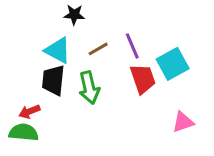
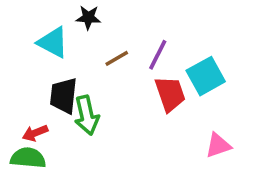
purple line: (132, 46) -> (158, 55), turned 50
cyan triangle: (58, 50) -> (53, 42), moved
green arrow: (89, 88) -> (87, 115), moved

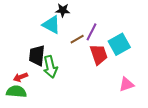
black star: (88, 17) -> (63, 10), moved
cyan triangle: (53, 42) -> (51, 25), moved
brown line: (117, 58) -> (77, 39), moved

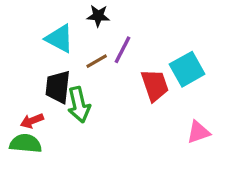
cyan triangle: (51, 25) -> (59, 38), moved
purple line: (91, 32) -> (122, 50), moved
brown line: (77, 39) -> (97, 61), moved

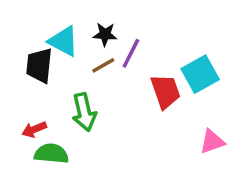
black star: (98, 16) -> (105, 34), moved
black trapezoid: (58, 87) -> (39, 65), moved
green semicircle: (26, 143) -> (51, 154), moved

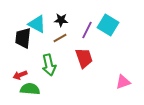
purple line: (131, 53) -> (87, 30), moved
cyan square: (200, 74) -> (108, 25), moved, turned -30
red trapezoid: (165, 91) -> (84, 58), moved

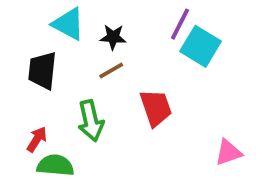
cyan triangle: (37, 24) -> (68, 24), moved
purple line: (87, 30) -> (180, 24), moved
red arrow: (20, 75) -> (37, 139), turned 144

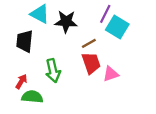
black star: (113, 37) -> (66, 22), size x1.5
brown line: (111, 71) -> (89, 43), moved
pink triangle: (228, 152) -> (111, 74), moved

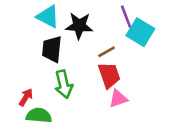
purple line: (105, 14) -> (126, 17), turned -48
black trapezoid: (25, 41) -> (52, 49), moved
pink triangle: (111, 74) -> (118, 99), moved

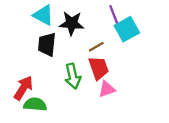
cyan square: (140, 32) -> (127, 29), turned 30
green arrow: (64, 84) -> (73, 76), moved
red arrow: (26, 97) -> (23, 88), size x1.5

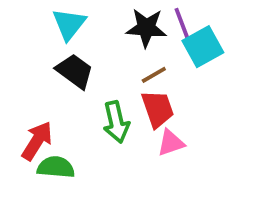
cyan triangle: (43, 15) -> (69, 24), turned 40
black star: (72, 23) -> (146, 28), moved
black trapezoid: (47, 44) -> (75, 71), turned 120

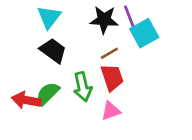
red arrow: (37, 141) -> (26, 100), turned -112
pink triangle: (171, 143) -> (111, 111), moved
green semicircle: (56, 167) -> (48, 93), moved, turned -50

